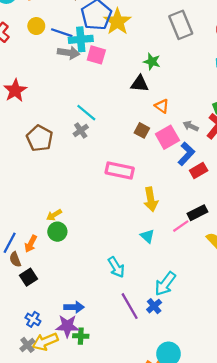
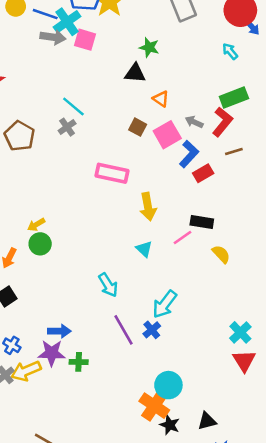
cyan cross: (81, 39) -> (67, 22), turned -30
black rectangle: (197, 213) -> (202, 222), turned 36
green cross: (81, 336) -> (79, 362), moved

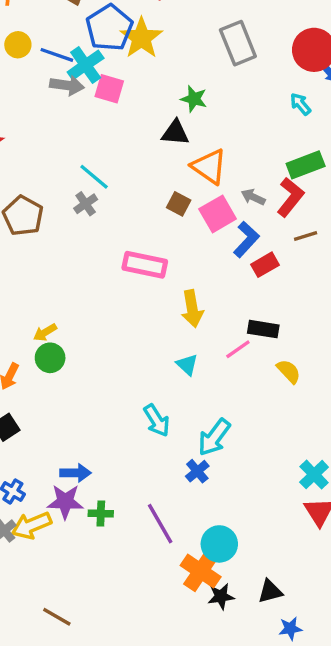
orange triangle: (161, 99) -> (209, 167), size x1.6
cyan arrow: (108, 285) -> (157, 420), moved
purple line: (124, 330) -> (160, 524), moved
black star: (170, 425) -> (221, 596), turned -30

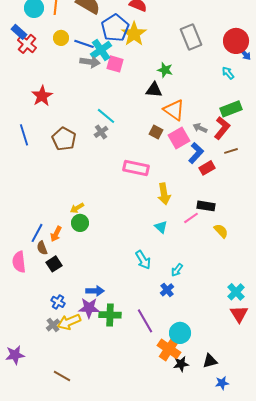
cyan arrow: (214, 437) -> (177, 270), size x0.6
green cross: (101, 513) -> (110, 315), size x1.5
brown line: (57, 617) -> (62, 376), moved

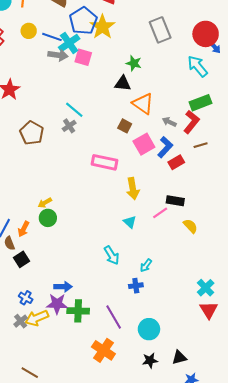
cyan arrow: (228, 73) -> (197, 66), size x1.6
pink square: (179, 138) -> (144, 144), moved
blue cross: (167, 290) -> (136, 286), turned 32
orange cross: (169, 349) -> (103, 350), moved

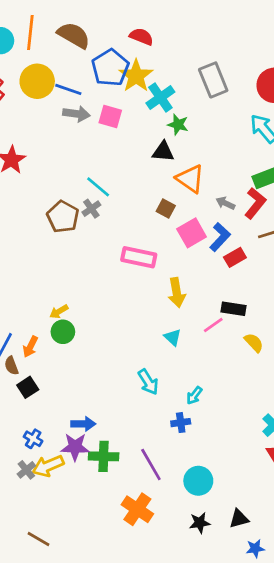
yellow circle: (29, 31) -> (37, 81), size x1.6
cyan cross: (69, 43) -> (160, 98), moved
brown pentagon: (32, 133) -> (63, 217), moved

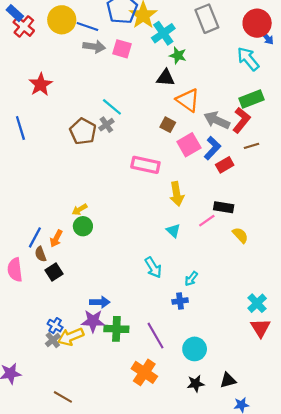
gray arrow: (225, 203) -> (217, 120), size x1.6
blue cross: (33, 439) -> (55, 326), moved

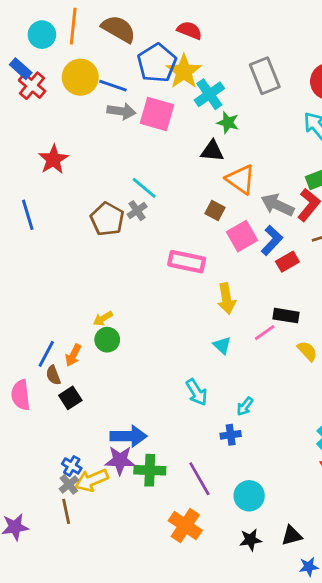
pink square: (122, 49) -> (157, 114), size x1.4
blue arrow: (100, 302) -> (129, 436), size x1.4
brown line: (63, 397) -> (66, 511), moved, turned 48

